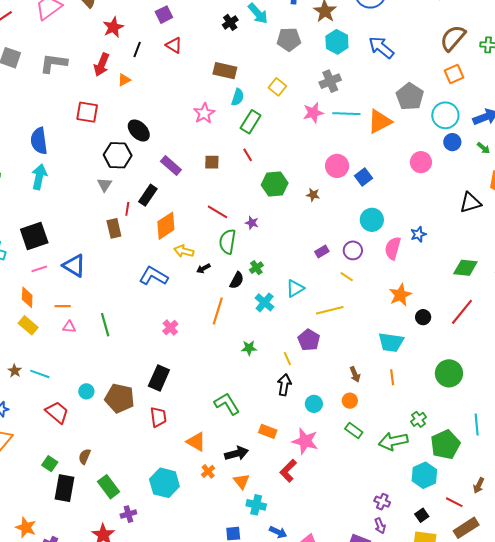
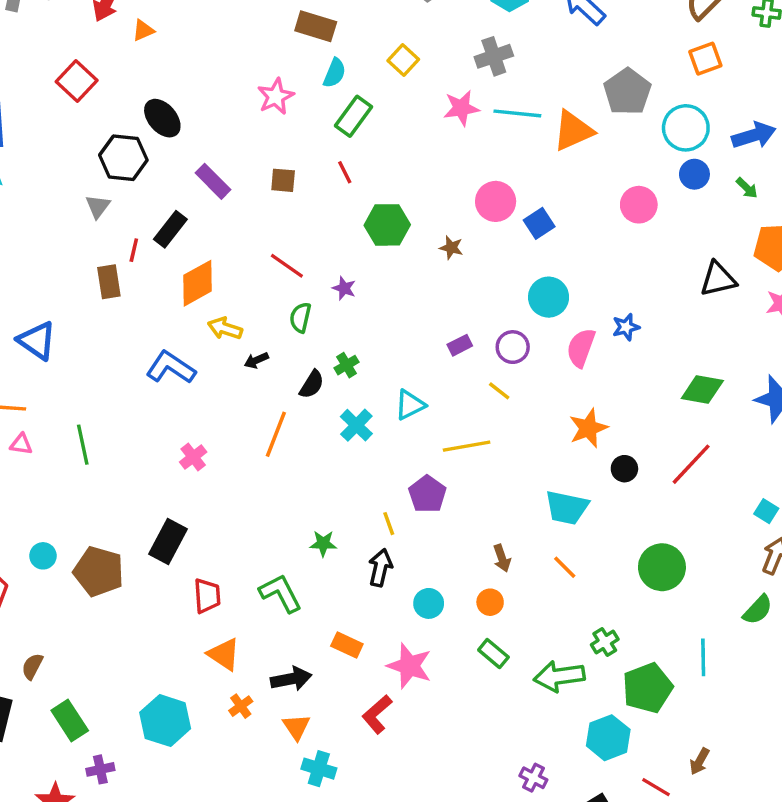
red square: (87, 112) -> (77, 81), turned 30
green semicircle: (227, 242) -> (300, 317), size x0.7
green star: (249, 348) -> (323, 543), moved
orange line: (392, 377) -> (565, 567), turned -42
red trapezoid: (158, 417) -> (207, 596), moved

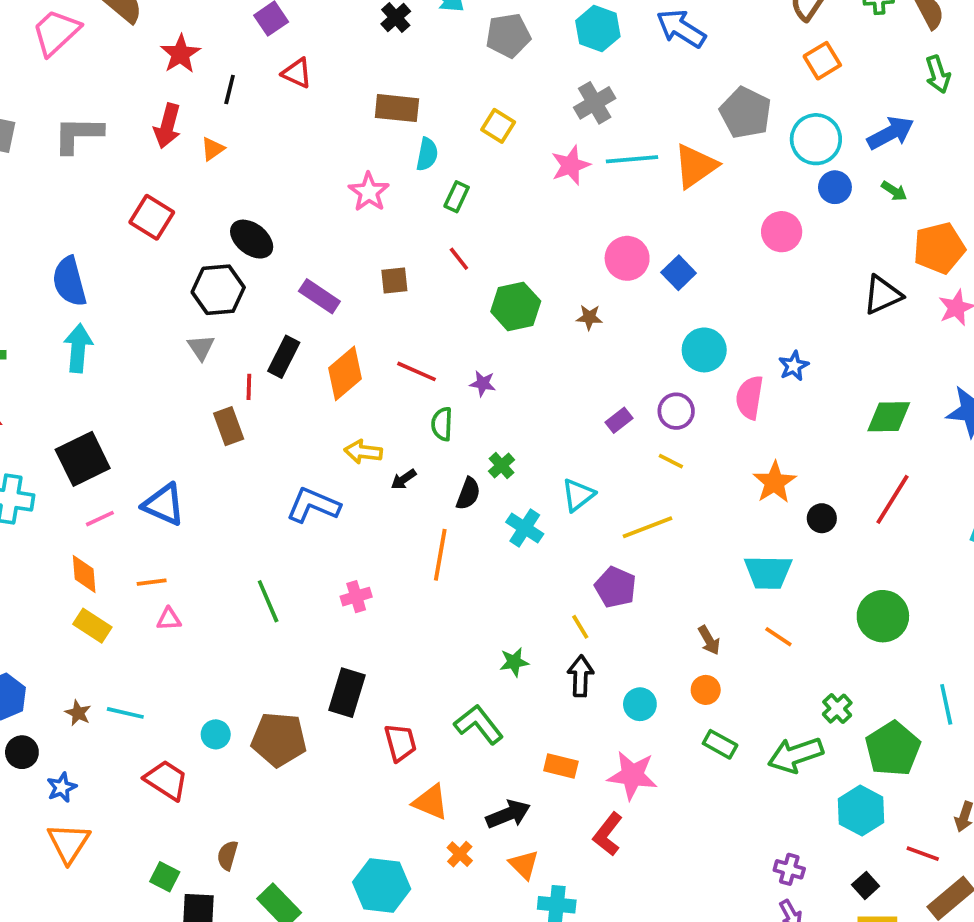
green rectangle: (354, 116) -> (457, 197), size x0.7
orange diamond: (198, 283) -> (345, 373), moved
green line: (83, 445) -> (268, 601), moved
pink cross: (193, 457) -> (356, 597), turned 32

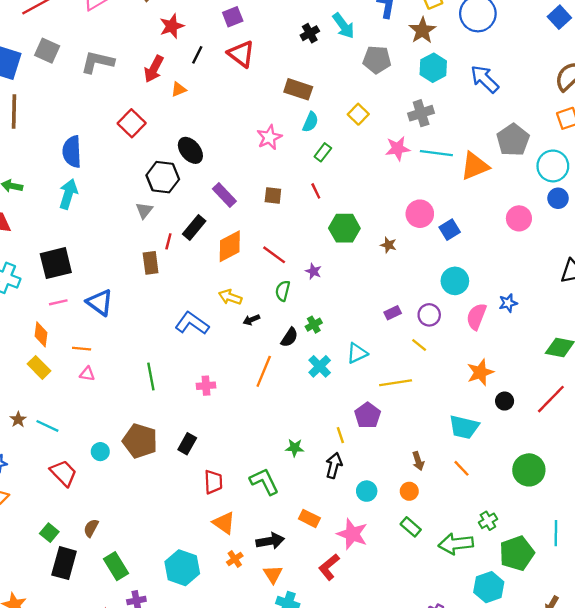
red triangle: (297, 73) -> (241, 54), size x1.4
black rectangle: (347, 693) -> (187, 444), size x0.7
brown pentagon: (279, 739) -> (140, 441), moved

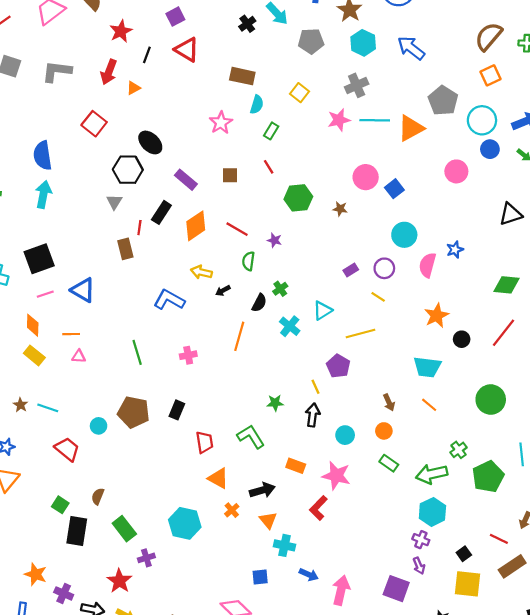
cyan hexagon: (489, 587) -> (432, 512), moved

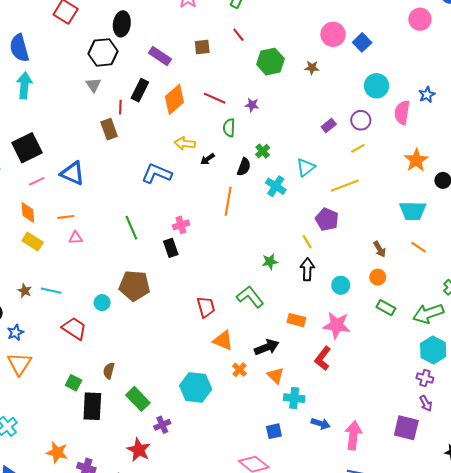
black ellipse: (150, 142) -> (122, 24), turned 60
yellow line: (378, 297) -> (358, 148), turned -56
black rectangle: (177, 410) -> (171, 248), moved, turned -36

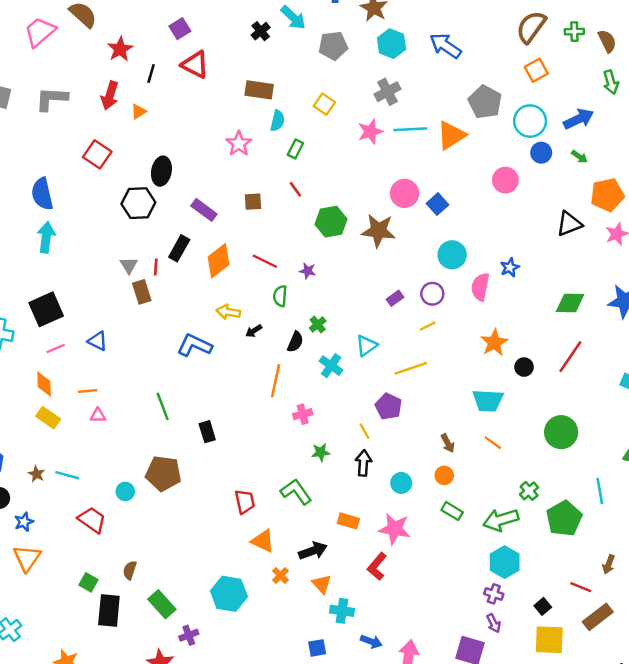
brown star: (312, 68) -> (378, 231), size x2.0
gray triangle: (93, 85) -> (129, 265), moved
blue triangle: (73, 173) -> (98, 341), size x0.7
pink cross: (181, 225) -> (303, 414), moved

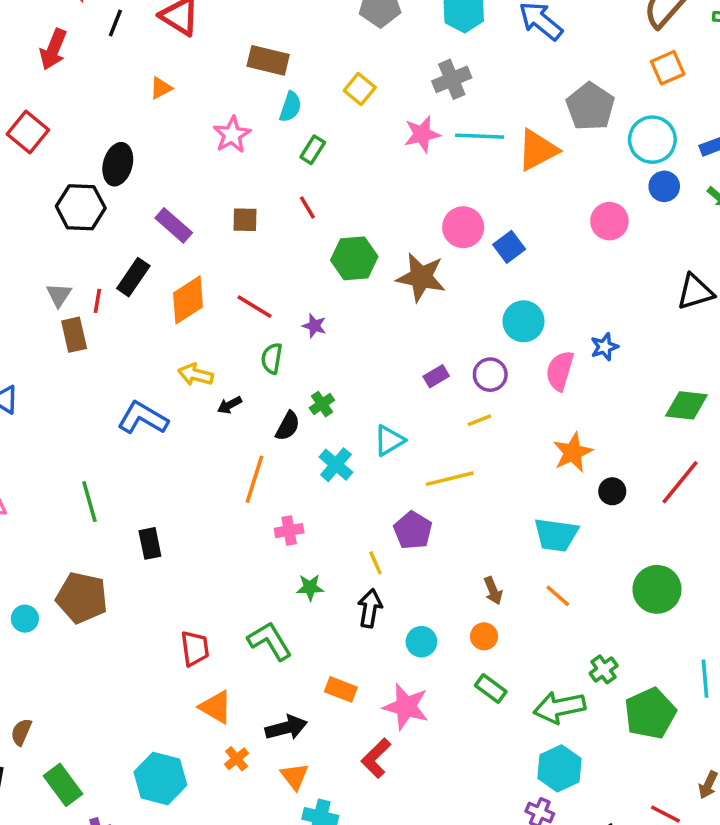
orange triangle: (139, 112) -> (161, 88), moved

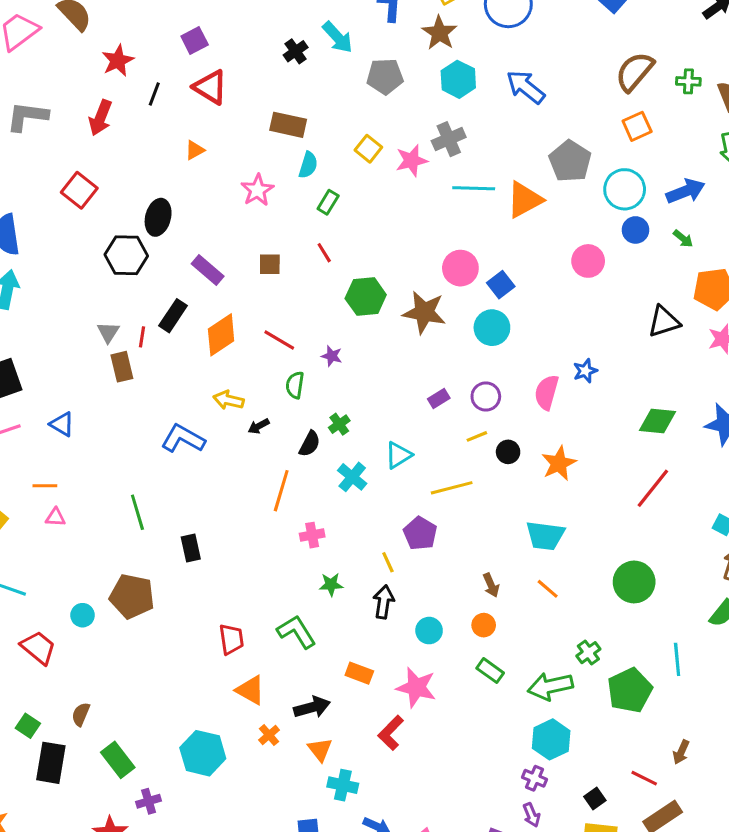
pink star: (422, 134) -> (412, 161), moved
cyan circle: (523, 321) -> (492, 328), moved
black circle: (612, 491) -> (508, 452), moved

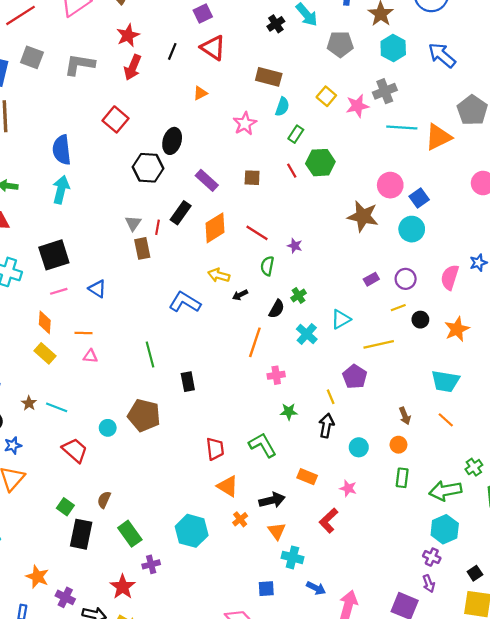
red star: (118, 61) -> (128, 35), moved
green hexagon: (366, 297) -> (320, 163), moved
green rectangle: (490, 671) -> (402, 478), turned 60
pink star: (416, 687) -> (348, 488), size x0.6

